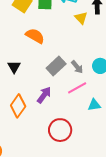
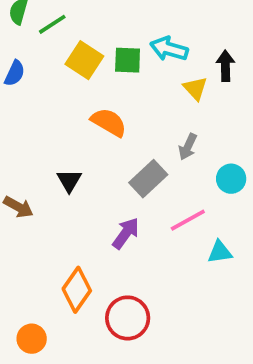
gray arrow: (77, 67) -> (188, 147), moved, turned 64
orange diamond: (18, 106) -> (77, 290), moved
red circle: (60, 130) -> (128, 318), moved

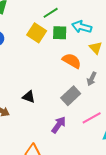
green line: (52, 24) -> (51, 13), moved
orange semicircle: (109, 122) -> (72, 61), moved
black triangle: (69, 181) -> (29, 97), turned -40

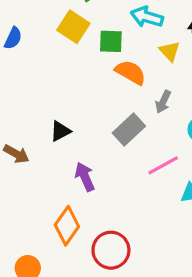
green square: (60, 33) -> (111, 41), moved
black triangle: (29, 97) -> (60, 131), turned -48
purple arrow: (59, 125) -> (85, 177), moved, turned -60

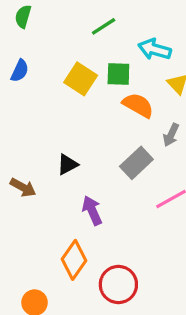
yellow square: (73, 27) -> (81, 79), moved

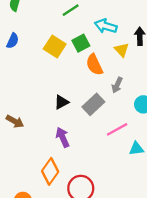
green square: (118, 74) -> (81, 43), turned -30
orange semicircle: (138, 105) -> (94, 65), turned -145
black triangle: (67, 164) -> (61, 102), moved

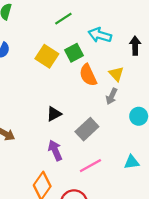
yellow triangle: (122, 50) -> (116, 74), moved
gray rectangle: (93, 104) -> (87, 129), moved
pink line: (117, 129) -> (90, 166), moved

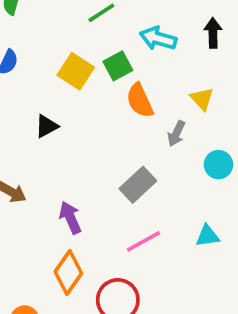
black arrow: (135, 46) -> (213, 33), moved
yellow triangle: (116, 74) -> (202, 99), moved
black triangle: (54, 114) -> (47, 126), moved
purple arrow: (55, 150) -> (70, 218), moved

